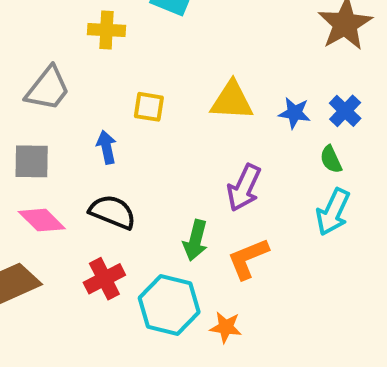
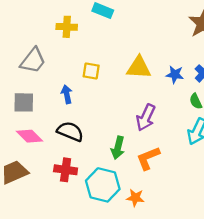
red cross: (104, 279) -> (66, 170), turned 35

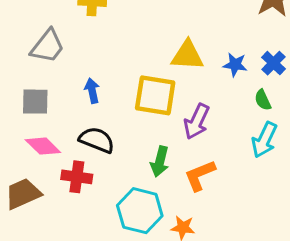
yellow square: (91, 71) -> (155, 95), moved, size x1.8
red cross: (66, 170) -> (77, 177), moved

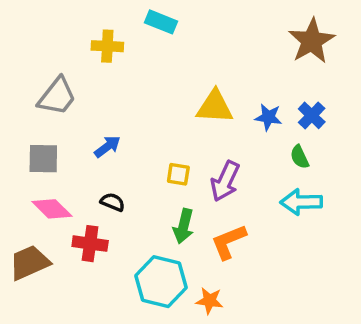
blue arrow: (92, 91) -> (107, 147), turned 65
yellow square: (155, 95) -> (178, 174), moved, size x0.5
black semicircle: (97, 140) -> (113, 202), size x0.6
cyan arrow: (264, 140) -> (301, 202), turned 64

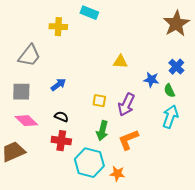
yellow triangle: (215, 107) -> (120, 62), size x0.7
blue star: (268, 117) -> (151, 80), moved
cyan arrow: (301, 202) -> (170, 117), turned 110
red cross: (90, 244) -> (61, 141), moved

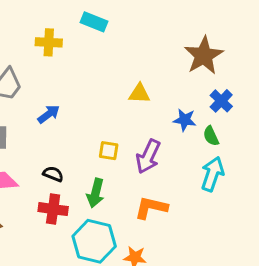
brown star: (176, 24) -> (204, 56), moved
blue arrow: (58, 85) -> (49, 114), moved
green arrow: (102, 131) -> (96, 193), moved
orange L-shape: (128, 140) -> (151, 208), turned 35

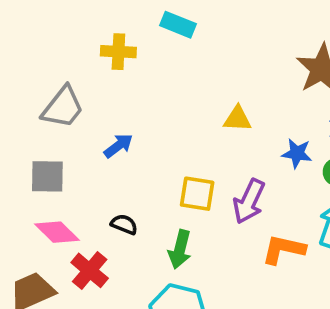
yellow square: (109, 151) -> (197, 194), size x1.4
orange L-shape: (151, 208) -> (283, 249), moved
red cross: (53, 209) -> (90, 270), moved, turned 32

